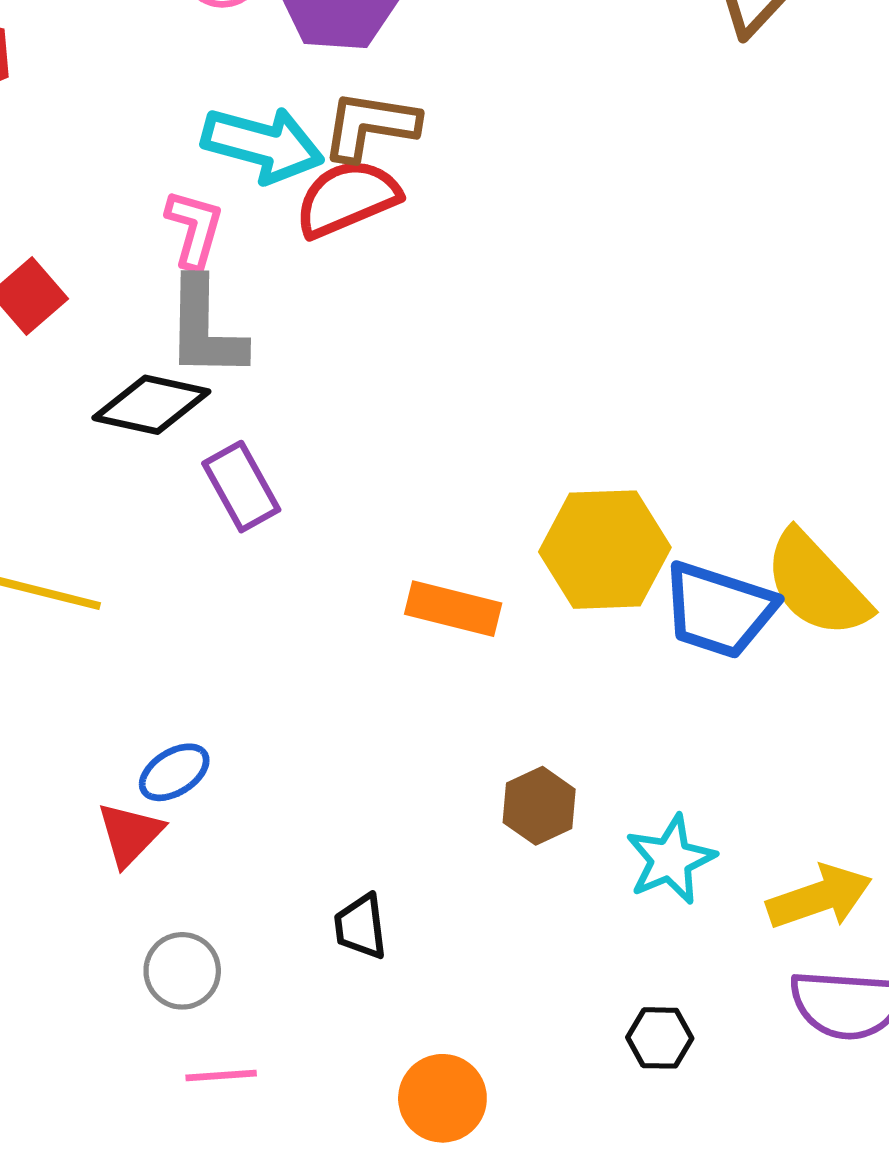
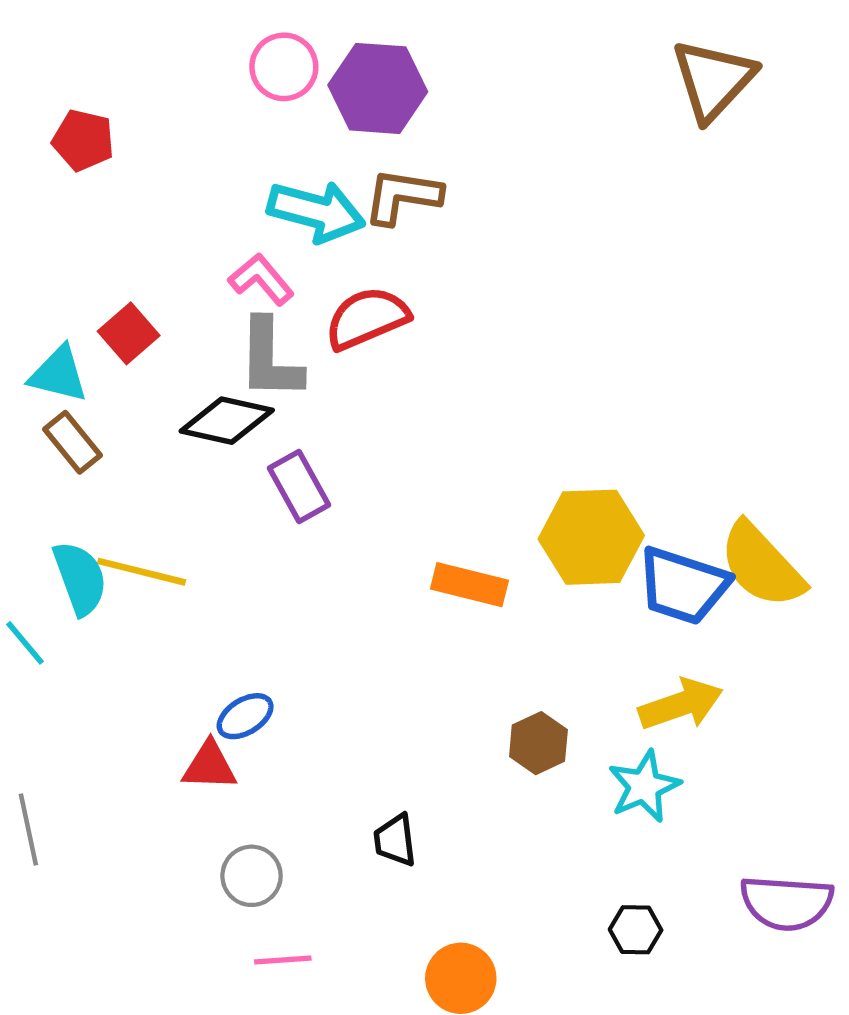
red semicircle: (347, 198) -> (367, 318), moved
pink L-shape: (194, 229) -> (261, 279), turned -56
red triangle: (130, 834) -> (209, 766), turned 48
yellow arrow: (819, 897) -> (681, 704), moved

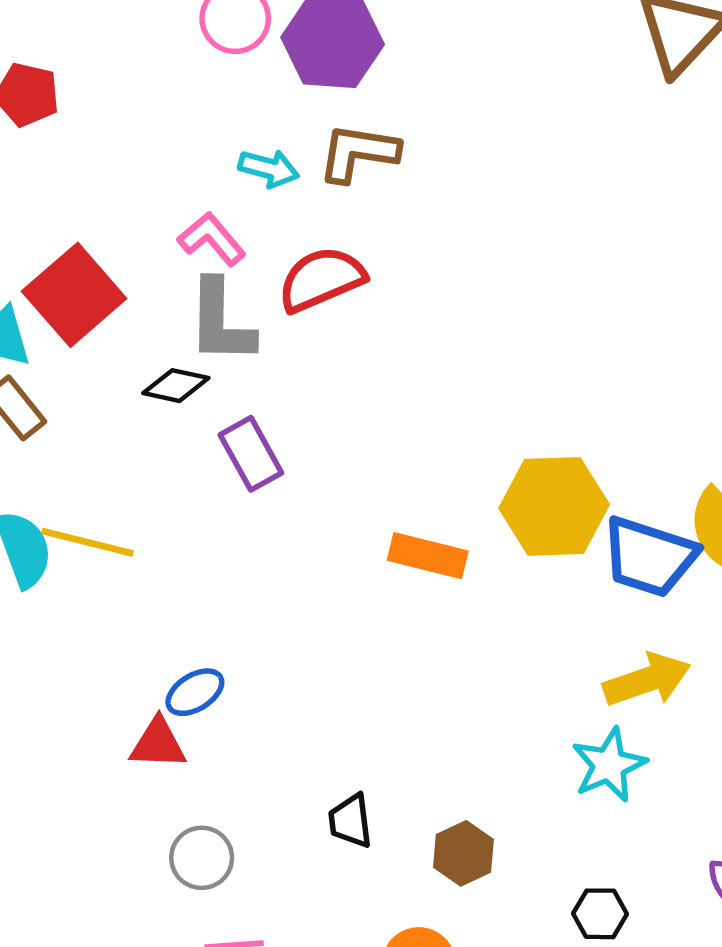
cyan arrow: (316, 211) -> (269, 168), size x0.6
red square: (129, 333) -> (74, 295), size x1.6
black diamond: (227, 421) -> (176, 386), size x0.7
brown hexagon: (538, 743) -> (463, 853), moved

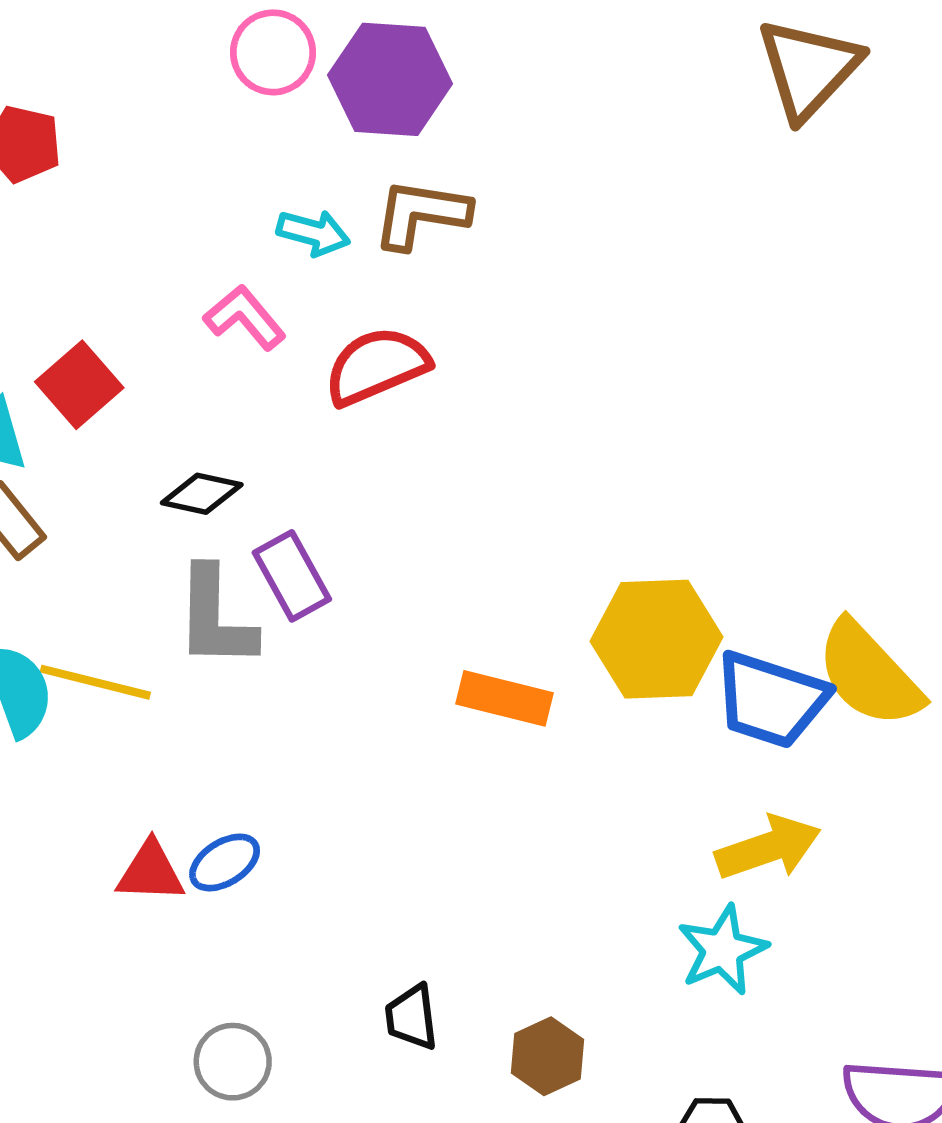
red square: (74, 295) -> (79, 385), size x0.7
gray L-shape: (221, 322) -> (215, 618), moved
red triangle: (158, 744) -> (151, 872), moved

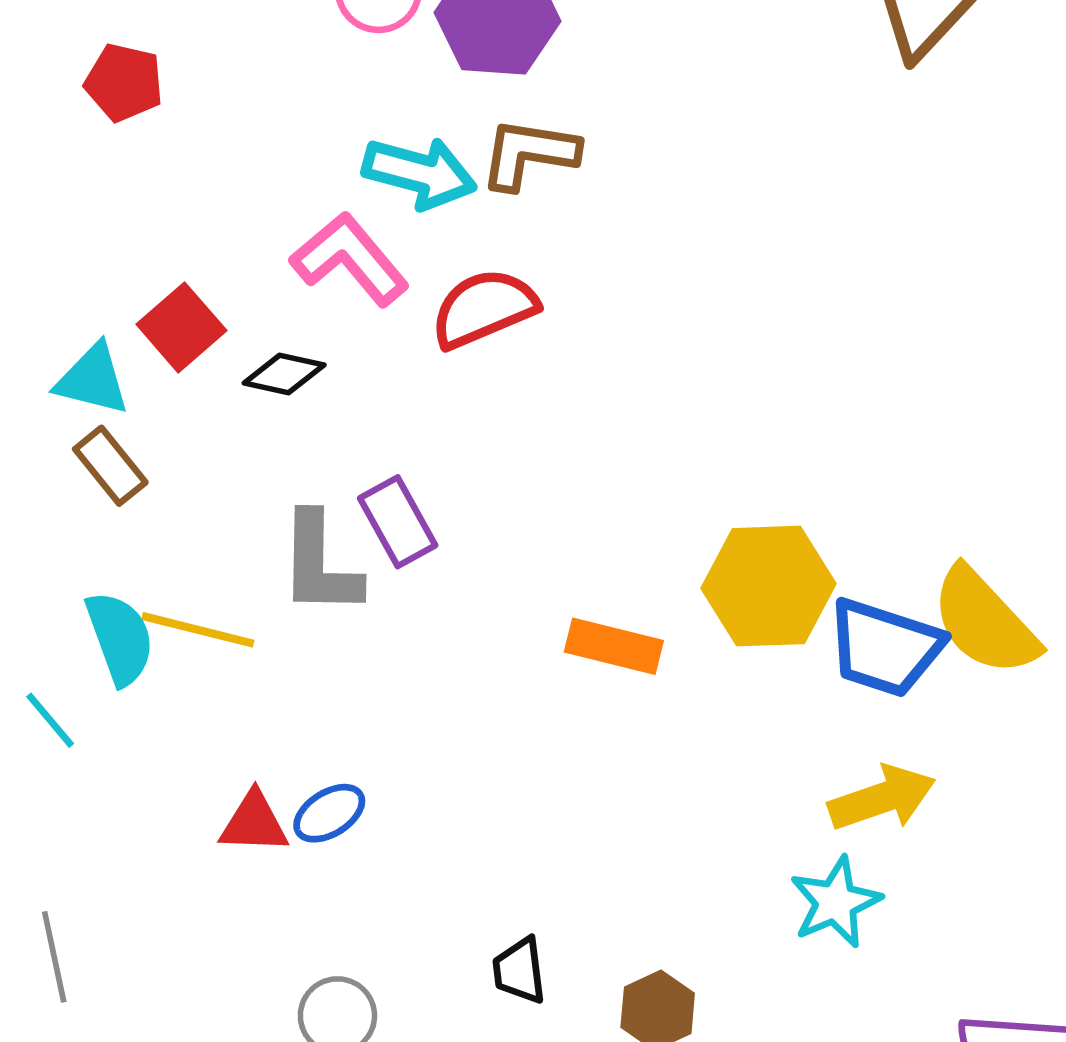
cyan arrow: (313, 233) -> (420, 173), size x1.5
pink L-shape: (245, 318) -> (350, 259), size x1.4
black diamond: (202, 494) -> (284, 374), moved

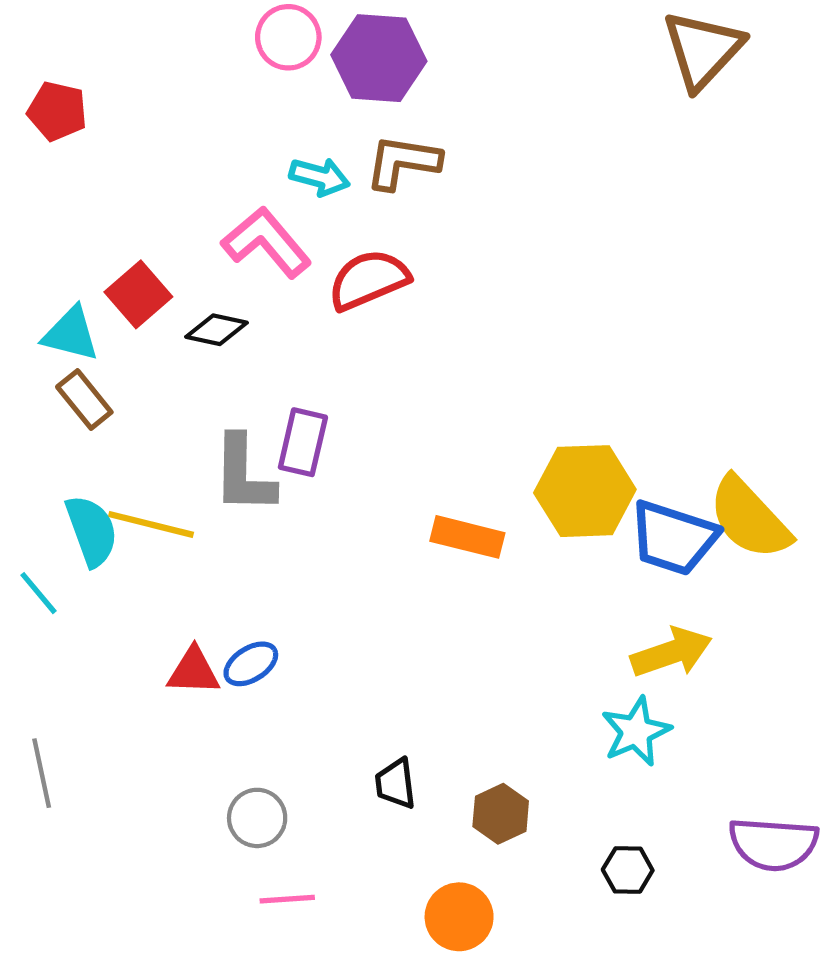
red pentagon: (124, 83) -> (57, 111), moved
cyan arrow: (420, 173) -> (320, 177), size x0.7
purple rectangle: (398, 522) -> (303, 442), turned 42

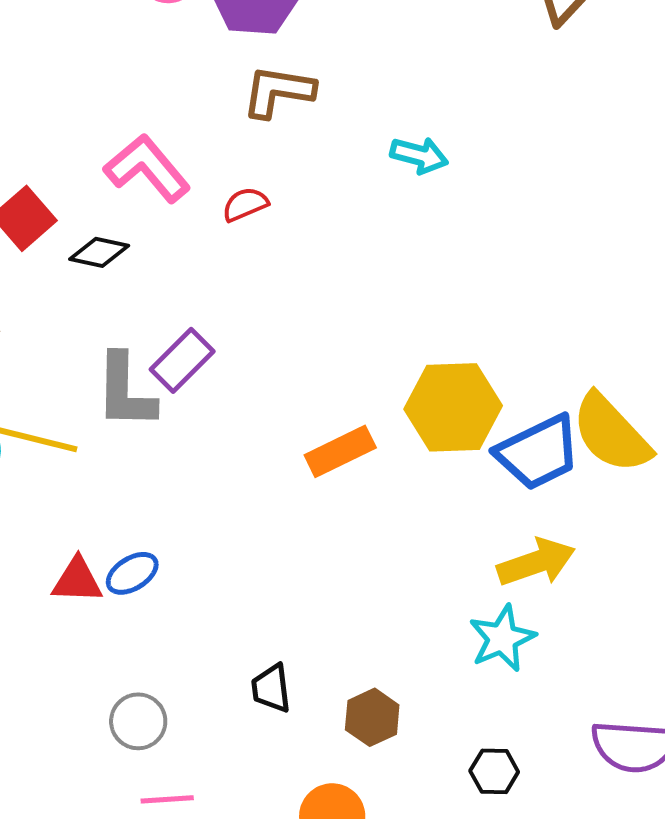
cyan arrow: (320, 177) -> (419, 155), moved
red semicircle: (368, 280) -> (245, 204), size x0.6
purple rectangle: (303, 442) -> (182, 360), turned 32
orange rectangle: (467, 537) -> (340, 451), turned -40
blue trapezoid: (673, 538) -> (538, 452), turned -44

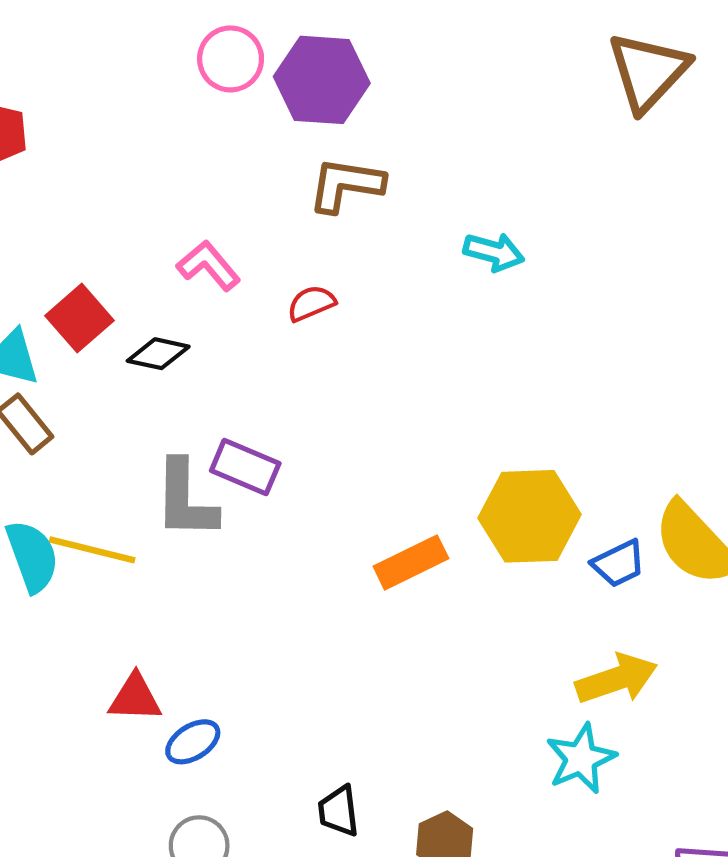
pink L-shape: (147, 168) -> (209, 266), size x0.7
purple rectangle: (182, 360) -> (245, 467), turned 68
blue trapezoid: (538, 452) -> (619, 563), size x0.6
blue ellipse: (132, 573) -> (193, 742), moved

